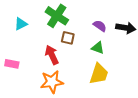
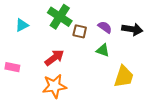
brown square: (68, 38) -> (80, 31), moved
red arrow: (52, 55) -> (54, 58), turned 78
yellow trapezoid: (99, 74) -> (124, 77), moved

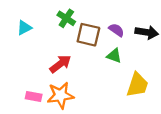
green cross: (60, 17) -> (66, 18), size x0.7
brown square: (80, 31) -> (88, 35), size x1.5
pink rectangle: (12, 67) -> (34, 96), moved

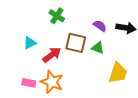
cyan triangle: (24, 28) -> (30, 43), moved
brown square: (88, 35) -> (76, 43), moved
orange star: (60, 95) -> (52, 82), turned 30

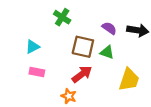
red arrow: (52, 55) -> (82, 74), moved
orange star: (52, 82) -> (69, 96), moved, size x0.6
pink rectangle: (29, 83) -> (37, 72), moved

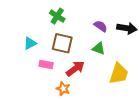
brown square: (83, 47) -> (62, 43), moved
pink rectangle: (37, 72) -> (46, 64), moved

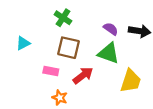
cyan triangle: (30, 43) -> (23, 43), moved
green triangle: (99, 48) -> (108, 53), size x1.5
orange star: (63, 89) -> (60, 98), moved

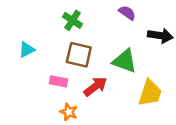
purple semicircle: (111, 29) -> (127, 13), moved

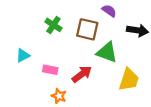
green cross: (72, 20) -> (53, 25), moved
cyan triangle: (27, 50) -> (23, 56), moved
brown square: (79, 55) -> (87, 29), moved

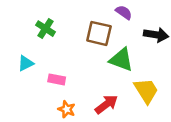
green cross: (53, 25) -> (45, 29), moved
red arrow: (82, 74) -> (106, 104), moved
yellow trapezoid: (129, 80) -> (146, 91), turned -50

